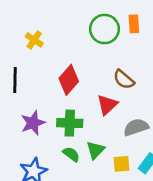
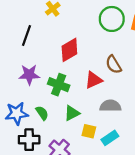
green semicircle: (71, 154) -> (42, 113), moved

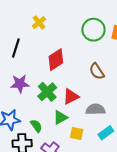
red triangle: (93, 80) -> (71, 97), moved
green cross: (59, 85) -> (47, 92), turned 30
green semicircle: (42, 113) -> (36, 126), moved
cyan rectangle: (110, 138) -> (106, 133), moved

